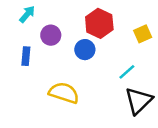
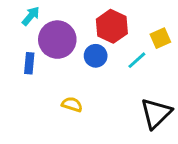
purple circle: (51, 35) -> (57, 40), size x1.6
cyan line: (127, 72) -> (137, 60), moved
yellow semicircle: (64, 93) -> (72, 104), size x0.6

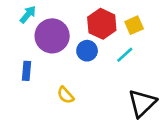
yellow square: (160, 38) -> (134, 25), moved
blue rectangle: (29, 63) -> (27, 71), moved
yellow semicircle: (72, 104) -> (66, 95), turned -150

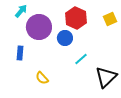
yellow square: (134, 25) -> (110, 19), moved
cyan line: (125, 55) -> (81, 59), moved
yellow semicircle: (66, 95) -> (42, 78), moved

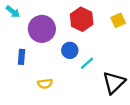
cyan arrow: (21, 11) -> (13, 12), moved, turned 88
blue circle: (65, 38) -> (70, 50), moved
yellow semicircle: (42, 78) -> (45, 84), turned -56

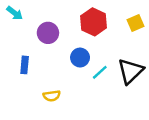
purple circle: (42, 29) -> (48, 33), size x0.7
black triangle: (114, 83) -> (131, 71), moved

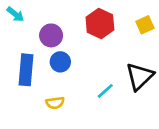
blue circle: (80, 58) -> (60, 62), moved
blue rectangle: (25, 65) -> (26, 70), size x1.6
cyan line: (100, 72) -> (105, 91), moved

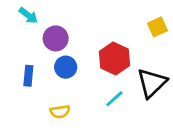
cyan arrow: (15, 14) -> (28, 15), moved
red hexagon: (100, 24) -> (114, 59), moved
blue rectangle: (26, 70) -> (28, 76), size x0.6

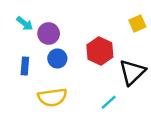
cyan arrow: (28, 15) -> (25, 23), moved
cyan line: (114, 99) -> (109, 102), moved
yellow semicircle: (60, 112) -> (52, 97), size x1.6

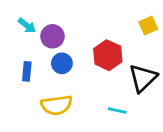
cyan line: (109, 102) -> (117, 111), turned 54

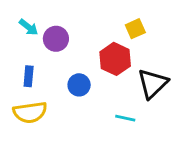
yellow square: (148, 26) -> (135, 29), moved
blue circle: (62, 63) -> (79, 85), moved
yellow semicircle: (57, 105) -> (30, 112), moved

